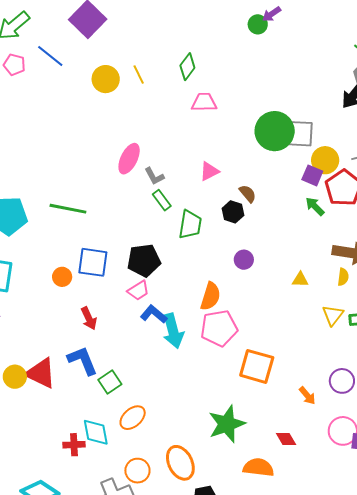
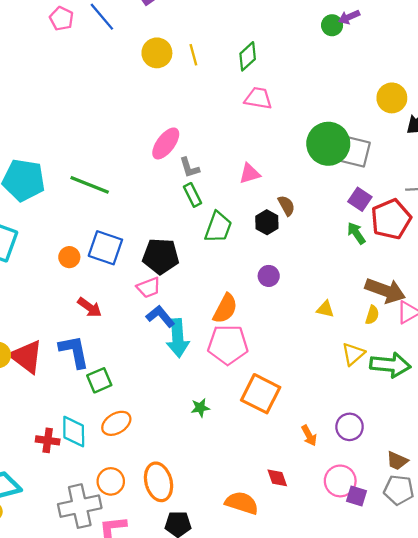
yellow circle: (325, 160) -> (392, 98), moved
red arrow: (89, 318) -> (90, 307), turned -40
green star: (227, 424) -> (200, 408), moved, size x0.5

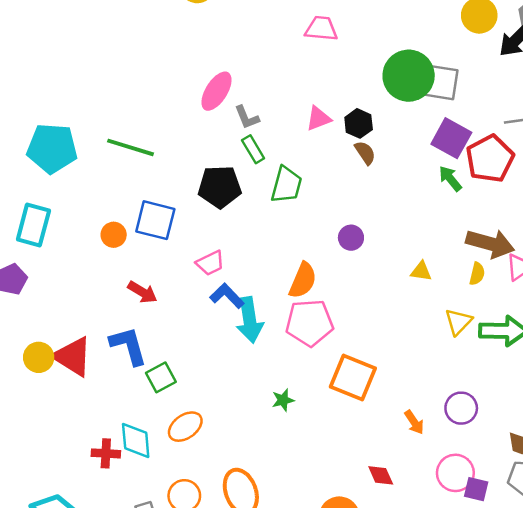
purple square: (360, 199) -> (451, 138), size x1.4
black hexagon: (267, 222) -> (359, 123), moved
black pentagon: (161, 256) -> (220, 187), moved

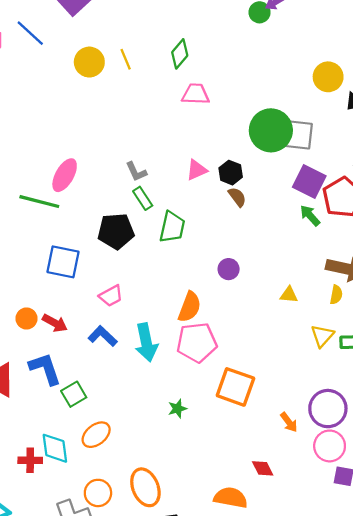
pink ellipse: (216, 91) -> (65, 175), moved
orange circle: (114, 235) -> (26, 318), moved
blue L-shape: (227, 296) -> (103, 336), moved
purple circle: (461, 408) -> (328, 409), size x1.4
pink circle: (455, 473) -> (330, 446), moved

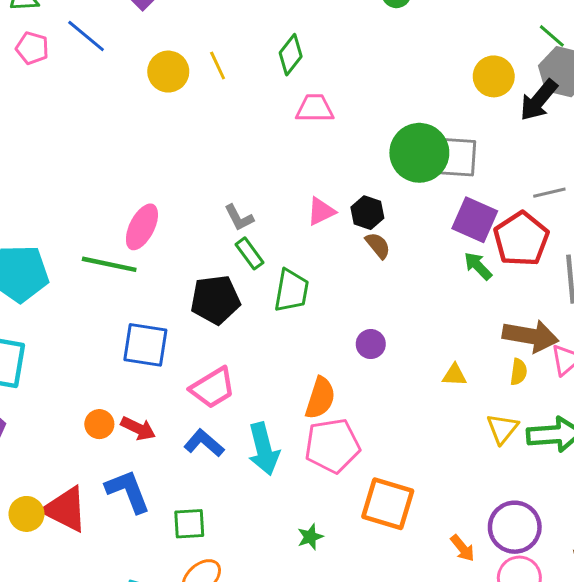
pink trapezoid: (111, 296) -> (213, 388), size x1.4
green square: (74, 394) -> (189, 524), moved, turned 30

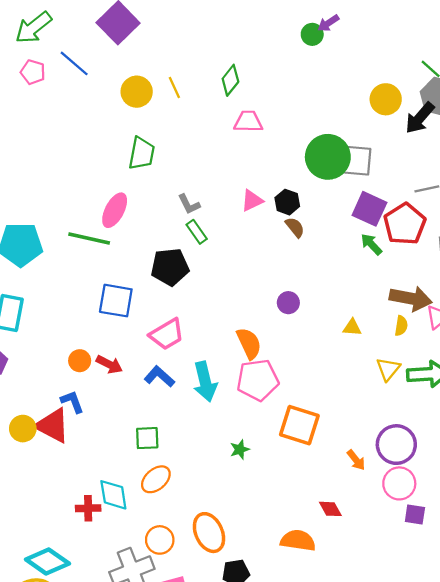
green trapezoid: (291, 291) -> (142, 153), moved
orange semicircle: (320, 398) -> (249, 343), turned -44
blue L-shape: (128, 491) -> (72, 402), moved, size x0.7

